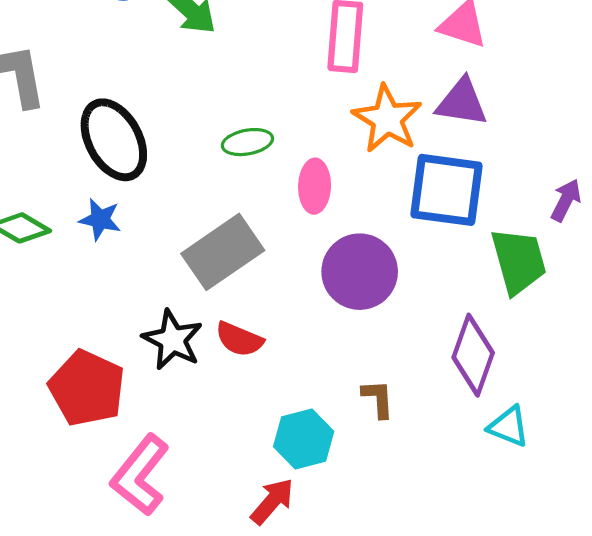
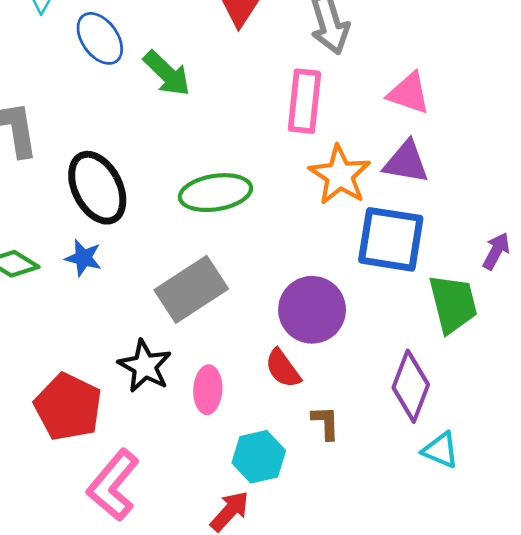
green ellipse: (247, 142) -> (215, 193), size x1.6
pink ellipse: (315, 186) -> (208, 390), moved
red semicircle: (239, 339) -> (283, 368), moved, turned 30

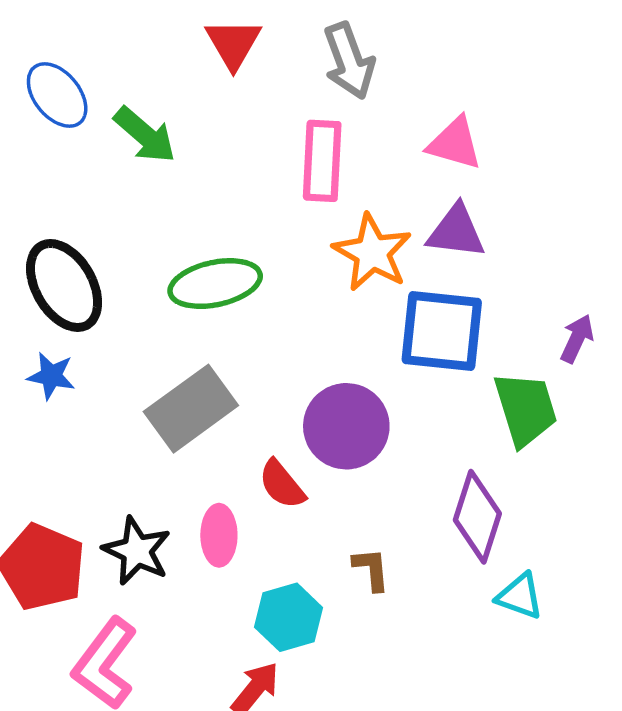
black star: (145, 366) -> (137, 551), moved
red semicircle: (283, 368) -> (282, 484), moved

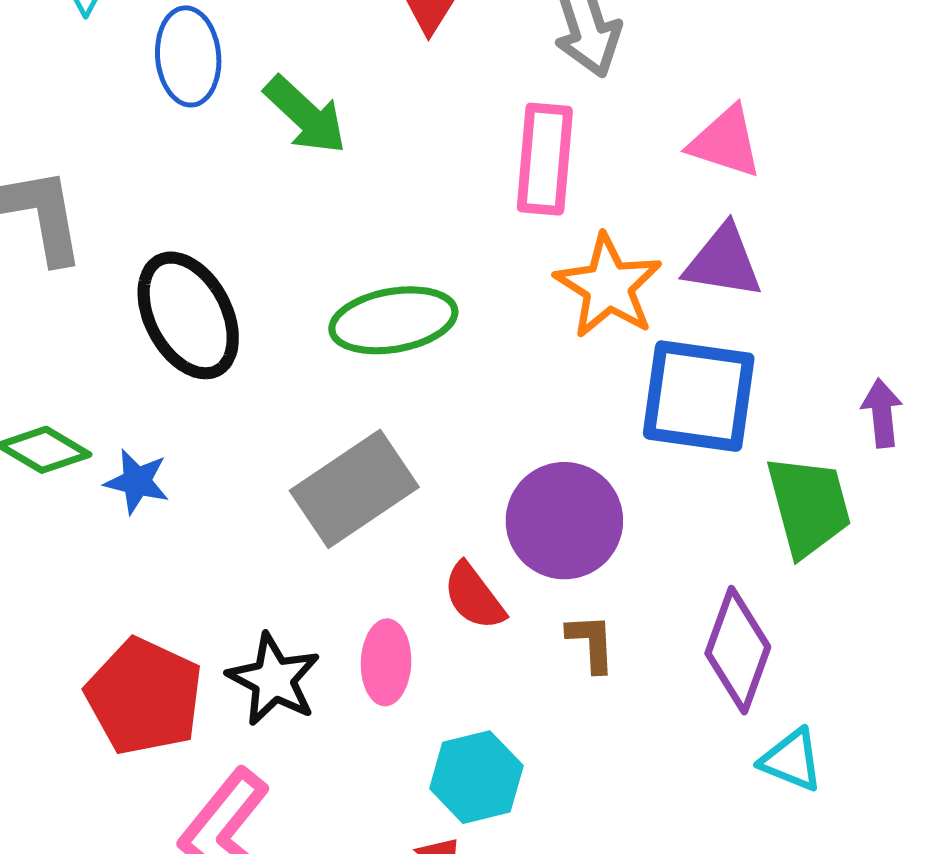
blue ellipse: (57, 95) -> (188, 56), turned 32
purple arrow: (577, 339) -> (882, 413), turned -33
blue star: (51, 376) -> (137, 482), moved
brown L-shape: (371, 569) -> (591, 643), moved

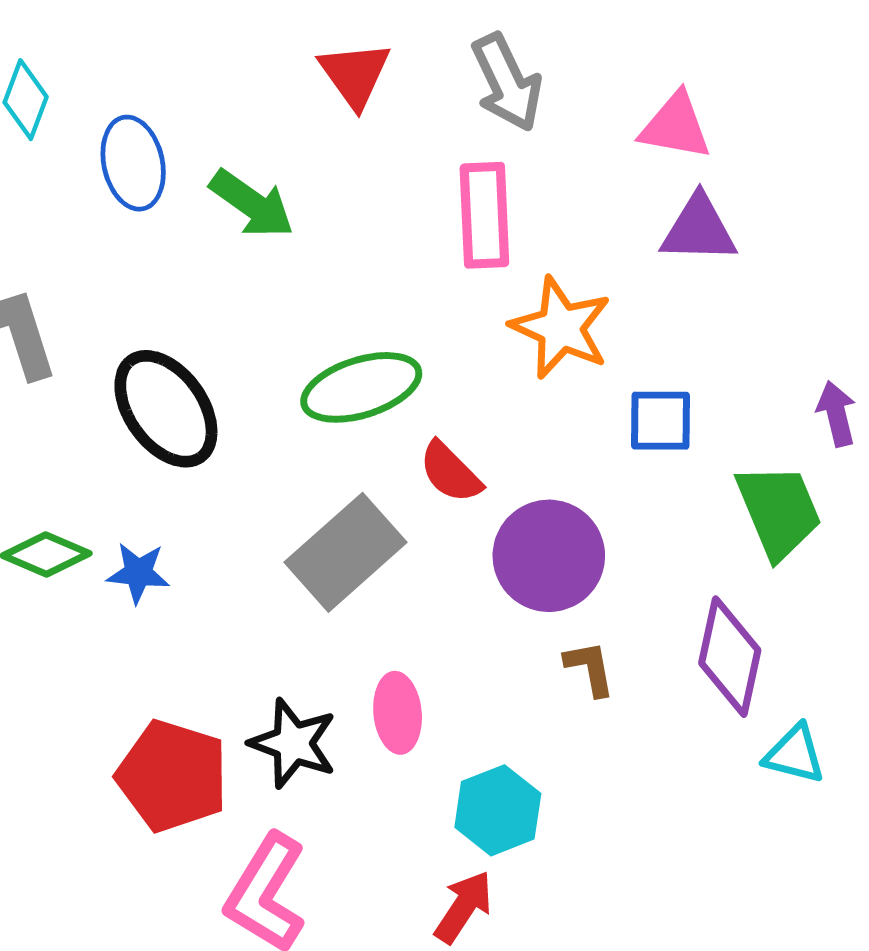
pink triangle: (726, 142) -> (675, 126), moved
purple triangle: (723, 262) -> (699, 229), moved
blue square: (699, 396) -> (660, 421), size x0.6
red semicircle: (474, 596) -> (450, 472), moved

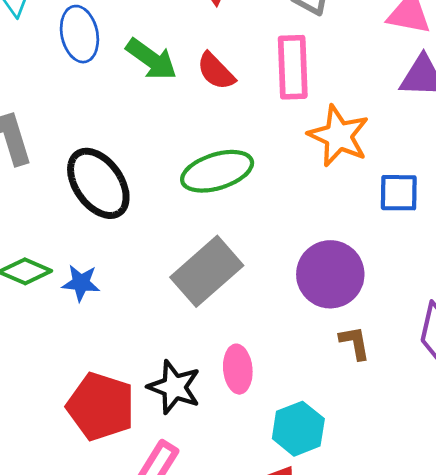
red semicircle: (450, 472) -> (216, 71), moved

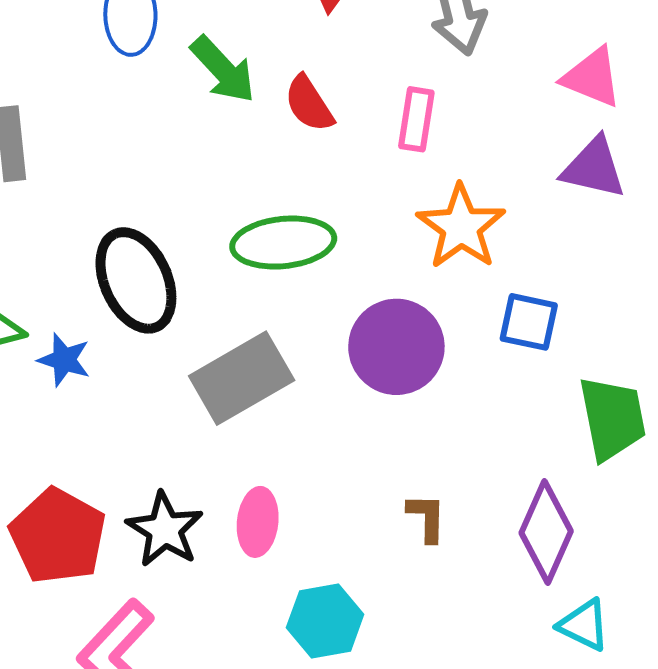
pink rectangle: (293, 67) -> (416, 119), size x0.7
black ellipse: (98, 183) -> (136, 280), moved
purple circle: (330, 274) -> (396, 347), moved

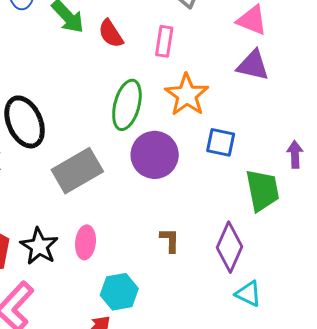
green ellipse: (283, 243) -> (127, 105), moved, turned -69

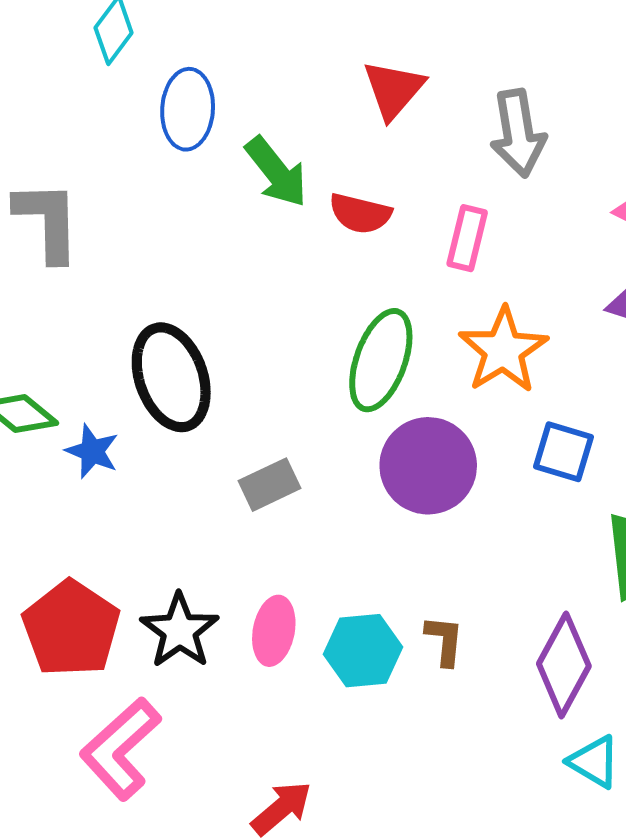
red semicircle: (111, 34) -> (360, 214), turned -48
gray rectangle: (77, 171) -> (270, 485), size x0.6
cyan hexagon: (119, 292) -> (363, 651), moved

